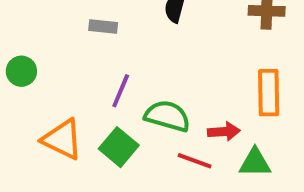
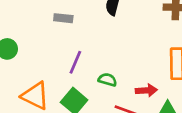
green semicircle: (167, 116) -> (107, 80), size x0.6

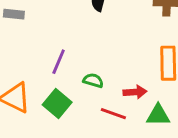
gray rectangle: (63, 18) -> (14, 14), moved

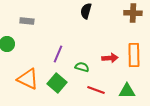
red arrow: (135, 92) -> (110, 58), moved

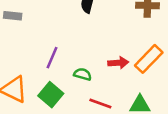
orange rectangle: (134, 55) -> (149, 59), turned 45

